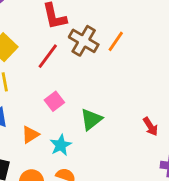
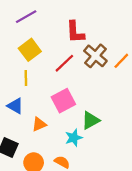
pink square: (54, 101) -> (63, 101), size x1.5
cyan star: (61, 145) -> (74, 138), moved

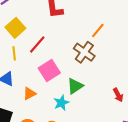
brown cross: (95, 56) -> (84, 52), moved
red line: (64, 63) -> (37, 44), moved

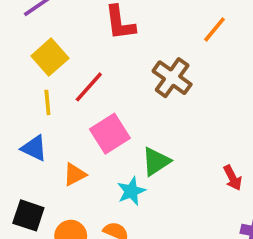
orange line: (98, 30) -> (214, 29), moved
brown cross: (84, 52) -> (172, 78), moved

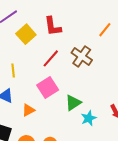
yellow square: (50, 57) -> (26, 34), moved
red line: (89, 87) -> (51, 58), moved
cyan star: (131, 191) -> (89, 118), moved

